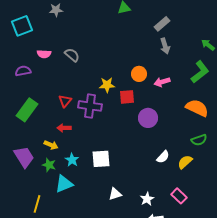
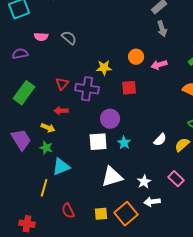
red square: (127, 97) -> (129, 88), moved
purple circle: (148, 118) -> (110, 119), moved
cyan star: (72, 160) -> (124, 143), moved
white triangle: (115, 194) -> (112, 177), size x1.6
yellow line: (37, 204) -> (44, 188), moved

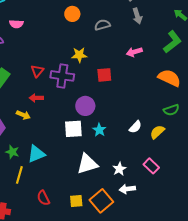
gray semicircle: (69, 38) -> (102, 25), moved, turned -56
orange circle: (136, 57) -> (72, 14), moved
green star: (46, 148) -> (12, 152), moved

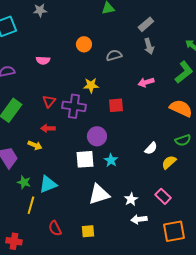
pink semicircle: (16, 24) -> (43, 60), moved
white semicircle: (135, 127) -> (151, 148), moved
orange square: (101, 201) -> (174, 231), moved, turned 30

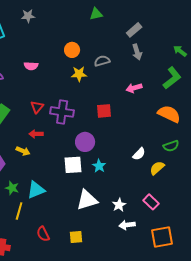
yellow star: (91, 85) -> (79, 74), moved

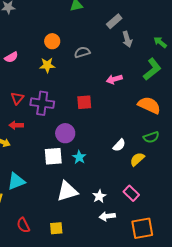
gray arrow: (137, 52) -> (127, 39), moved
pink semicircle: (31, 66) -> (11, 57), turned -32
yellow star: (79, 74) -> (47, 65), moved

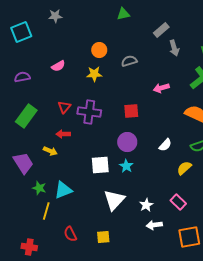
purple circle: (65, 133) -> (127, 142), moved
white semicircle: (119, 145) -> (165, 145), moved
white triangle: (67, 191) -> (114, 200), turned -30

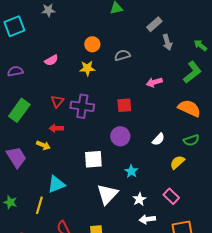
cyan star: (126, 166) -> (131, 171), moved
green star: (39, 188) -> (10, 202), moved

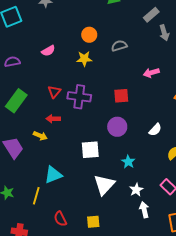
white arrow: (147, 219) -> (144, 210), turned 84

